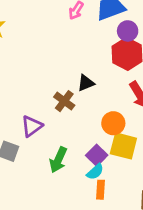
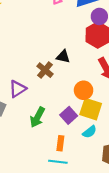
black triangle: (86, 83) -> (63, 57), turned 32
cyan semicircle: (95, 172) -> (90, 132), moved
orange rectangle: (101, 190) -> (60, 143), moved

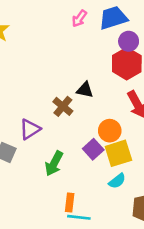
yellow square: (91, 109) -> (118, 153), turned -35
purple square: (69, 115) -> (93, 149), moved
orange rectangle: (60, 143) -> (70, 203), moved

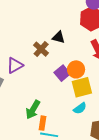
purple square: (93, 149) -> (62, 73), moved
green arrow: (54, 163) -> (33, 110), moved

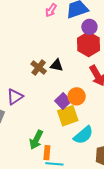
brown cross: (41, 49) -> (39, 67), moved
yellow square: (82, 87) -> (68, 116), moved
cyan semicircle: (80, 108) -> (83, 135), size x1.5

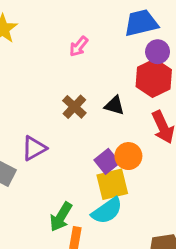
pink arrow: (51, 10) -> (79, 46), moved
black triangle: (57, 65) -> (114, 106), moved
cyan semicircle: (83, 135) -> (107, 211), moved

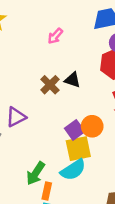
black triangle: (114, 106) -> (72, 80), moved

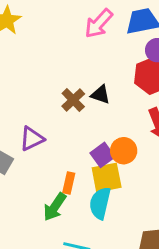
pink arrow: (55, 36) -> (99, 23), moved, size x1.5
cyan semicircle: (73, 170) -> (100, 203), turned 135
orange rectangle: (47, 191) -> (69, 183), moved

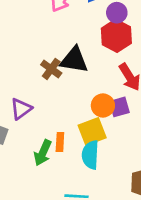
black triangle: (100, 94) -> (74, 60), size x1.6
purple square: (102, 155) -> (119, 107), moved, turned 30
green arrow: (55, 207) -> (43, 153), moved

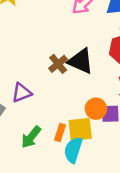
orange rectangle: (60, 142) -> (60, 132), moved

